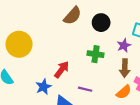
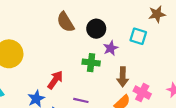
brown semicircle: (72, 16) -> (65, 22), turned 108
purple star: (124, 45) -> (111, 48), moved

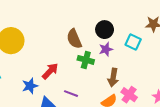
brown semicircle: (65, 22) -> (74, 39), moved
black circle: (96, 29) -> (105, 30), moved

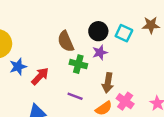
cyan square: (133, 42) -> (124, 33), moved
blue star: (30, 86) -> (18, 67), moved
purple line: (71, 94) -> (75, 96), moved

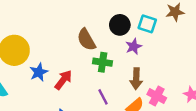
purple star: (100, 52) -> (134, 46), moved
purple line: (75, 96) -> (103, 97), turned 48

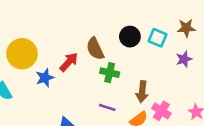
purple star: (134, 46) -> (184, 59), moved
red arrow: (63, 80) -> (69, 62), moved
purple line: (103, 97) -> (107, 107), turned -49

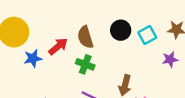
cyan square: (158, 38) -> (147, 35), turned 30
green cross: (110, 73) -> (85, 64), moved

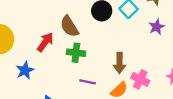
blue star: (33, 58) -> (25, 70), moved

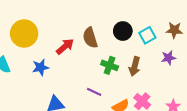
green cross: (76, 53) -> (110, 65), moved
brown arrow: (120, 63) -> (135, 66), moved

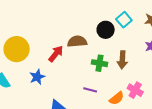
cyan square: (147, 35) -> (124, 20), moved
brown semicircle: (90, 38) -> (77, 41), turned 114

